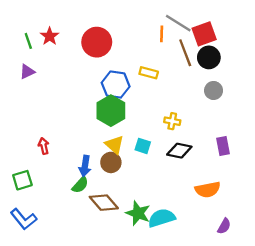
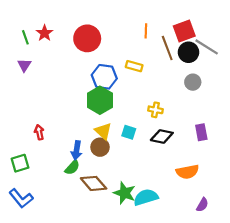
gray line: (178, 23) -> (207, 47), moved
purple triangle: (27, 72) -> (24, 65), turned -32

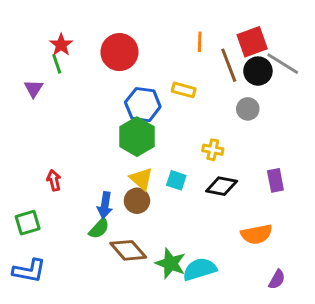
green line: (25, 37) -> (57, 64), moved
gray circle: (193, 82) -> (248, 109), moved
blue L-shape: (21, 198) -> (29, 271), turned -40

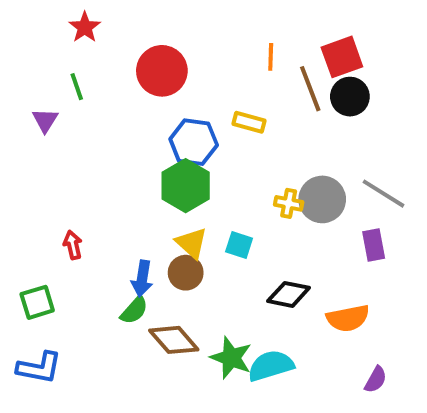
red star: (61, 45) -> (85, 27), moved
gray line: (283, 64) -> (384, 194), moved
gray circle: (248, 109) -> (322, 199), moved, size x1.5
black diamond: (222, 186) -> (289, 294), moved

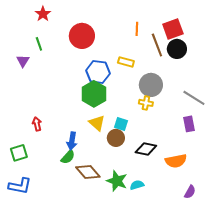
gray circle: (322, 199) -> (151, 85), moved
brown circle: (186, 273) -> (116, 138), moved
cyan semicircle: (271, 366) -> (137, 185), size x0.6

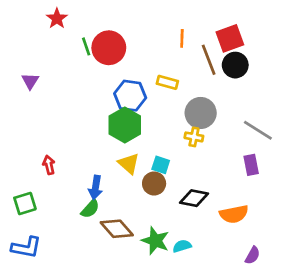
green line: (39, 44) -> (86, 46), moved

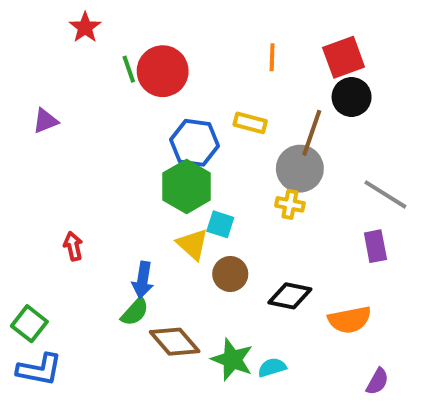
brown line: (209, 60) -> (312, 133), moved, turned 40
purple triangle: (30, 81) -> (45, 121), turned 36
cyan square: (161, 165) -> (220, 224), moved
green square: (25, 203) -> (29, 324), moved, turned -35

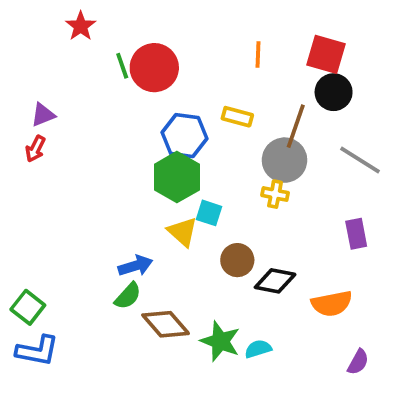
red square: (344, 57) -> (326, 54), turned 36
gray line: (385, 194) -> (360, 160), moved
red arrow: (73, 246) -> (35, 149), moved, turned -140
brown circle: (230, 274) -> (237, 260), moved
blue arrow: (143, 280) -> (135, 266), turned -116

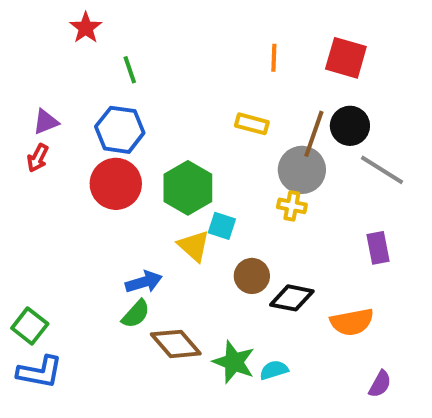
red circle: (154, 68) -> (116, 184), moved
black circle: (334, 92) -> (350, 126), moved
blue hexagon: (184, 136) -> (120, 130), moved

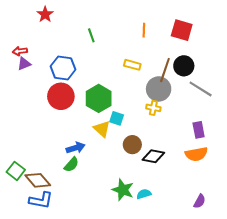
green line: (130, 70) -> (91, 35), moved
red arrow: (38, 158) -> (20, 51), moved, turned 56
orange semicircle: (352, 322) -> (196, 154), moved
brown diamond: (176, 344) -> (38, 180), moved
blue L-shape: (40, 372) -> (41, 200), moved

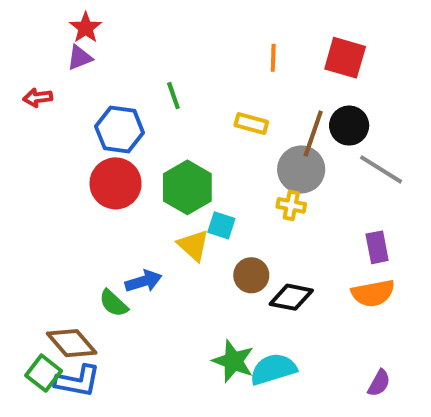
green line: (91, 35) -> (173, 96), moved
purple triangle: (24, 64) -> (80, 58), moved
green semicircle: (71, 165) -> (114, 303), moved, turned 91
green square: (16, 171) -> (44, 373), moved
cyan semicircle: (144, 194) -> (273, 369), size x1.6

